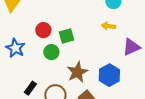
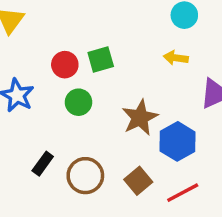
green square: (66, 36) -> (101, 60), moved
brown star: (77, 72) -> (140, 118), moved

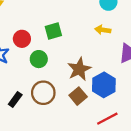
red circle: (65, 65) -> (22, 39), moved
brown circle: (85, 176) -> (43, 93), moved
brown square: (138, 181) -> (78, 96), moved

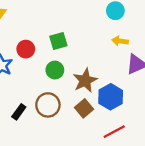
yellow arrow: (103, 30) -> (120, 41), moved
green circle: (39, 59) -> (55, 70), moved

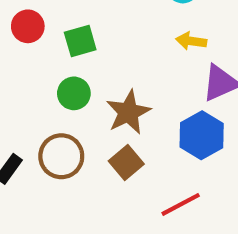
red circle: (26, 49) -> (28, 26), moved
blue hexagon: (111, 97) -> (202, 135), moved

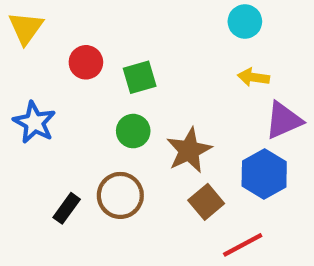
brown square: (126, 163) -> (206, 202), moved

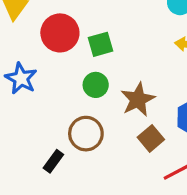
red circle: (86, 62) -> (60, 33), size x1.5
black rectangle: (67, 208) -> (53, 161), moved

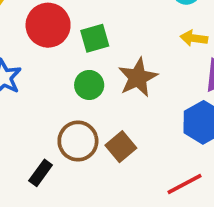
brown star: (138, 100) -> (138, 77), moved
brown square: (151, 138) -> (121, 147), moved

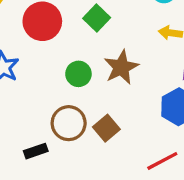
green square: (95, 38) -> (97, 18), moved, turned -30
black rectangle: (41, 173) -> (36, 151), turned 35

